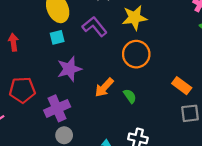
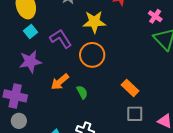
purple L-shape: (95, 27) -> (61, 39), moved
cyan square: (57, 37) -> (31, 32), moved, turned -32
purple cross: (57, 108) -> (15, 96), turned 30

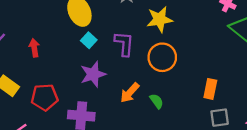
purple L-shape: (61, 39) -> (124, 44), turned 45
orange rectangle: (130, 88) -> (210, 89), turned 66

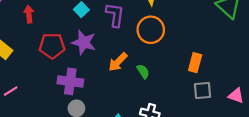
purple star: (93, 74) -> (84, 42), turned 30
red pentagon: (45, 97) -> (52, 46), moved

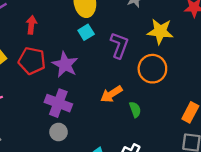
purple star: (84, 42) -> (65, 65), moved
red pentagon: (52, 46) -> (32, 61), moved

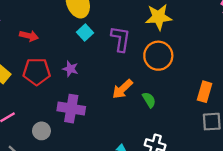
red arrow: (31, 25) -> (29, 36), turned 108
purple star: (65, 65) -> (70, 69), size x0.6
gray circle: (59, 132) -> (41, 131), moved

